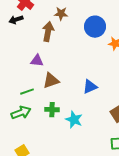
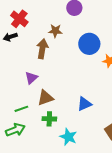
purple triangle: (37, 61) -> (31, 78), turned -48
green cross: (52, 110) -> (49, 119), moved

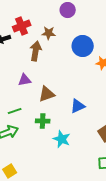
red cross: (19, 19) -> (22, 26), moved, turned 30
purple triangle: (31, 78) -> (25, 80), turned 32
brown triangle: (45, 98) -> (47, 94), moved

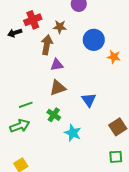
purple triangle: (25, 80) -> (57, 65), moved
blue triangle: (78, 106) -> (89, 100), turned -42
green cross: (43, 121) -> (54, 115), turned 32

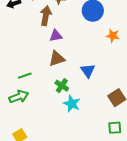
orange star: (114, 57) -> (113, 36), moved
green cross: (54, 115) -> (62, 86), moved

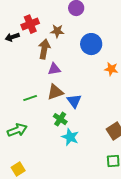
blue triangle: (88, 71) -> (74, 101), moved
green line: (25, 76) -> (30, 98), moved

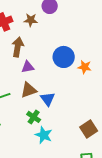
brown star: (57, 31) -> (31, 20), moved
blue circle: (91, 44) -> (64, 57), moved

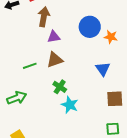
blue triangle: (48, 99) -> (103, 69), moved
brown square: (89, 129) -> (115, 99), turned 30

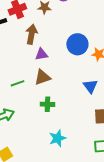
green cross: (60, 87) -> (47, 104), turned -32
cyan star: (70, 105) -> (57, 138), moved, turned 30

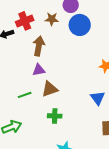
blue circle: (77, 44) -> (80, 25), moved
purple triangle: (41, 54) -> (39, 70), moved

